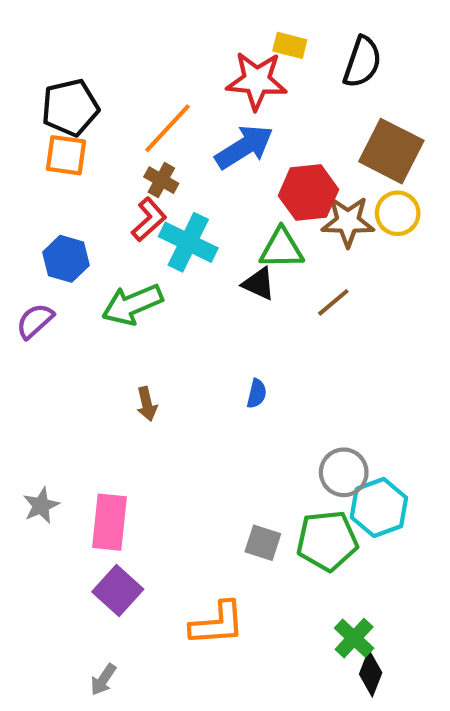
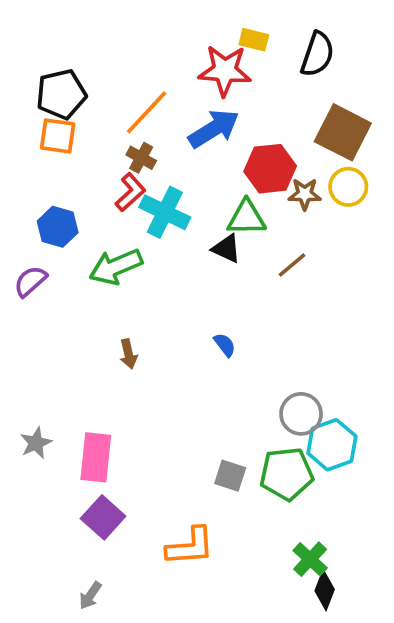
brown star: (348, 222) -> (305, 194), size x0.7
blue semicircle: (257, 394) -> (225, 345), turned -50

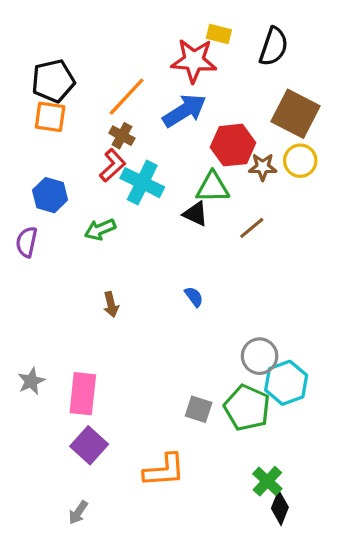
green arrow: (116, 267) -> (100, 229), size x0.7
purple semicircle: (30, 281) -> (27, 242), turned -36
green pentagon: (286, 474) -> (247, 408), turned 30

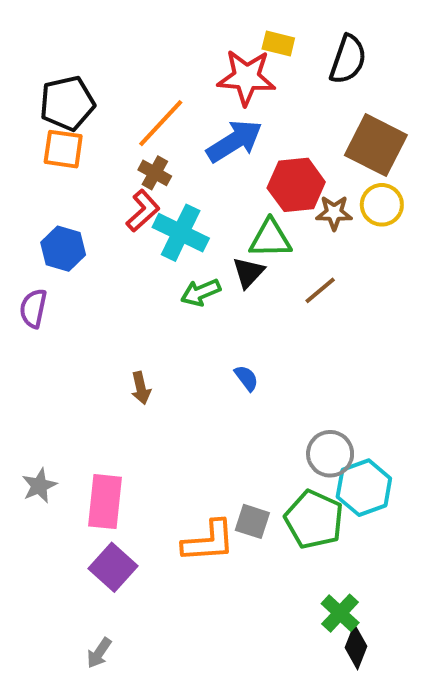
black triangle: (195, 214) -> (248, 273), turned 48
green arrow: (100, 229) -> (201, 292), moved
orange L-shape: (164, 470) -> (209, 541), moved

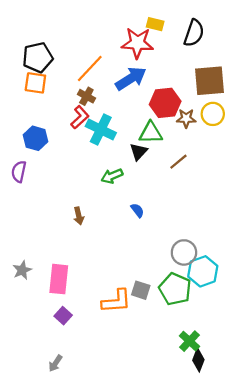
brown square: (376, 145) -> (209, 81), turned -32
green arrow: (201, 292) -> (112, 176), moved
purple square: (113, 567) -> (63, 316), size x0.7

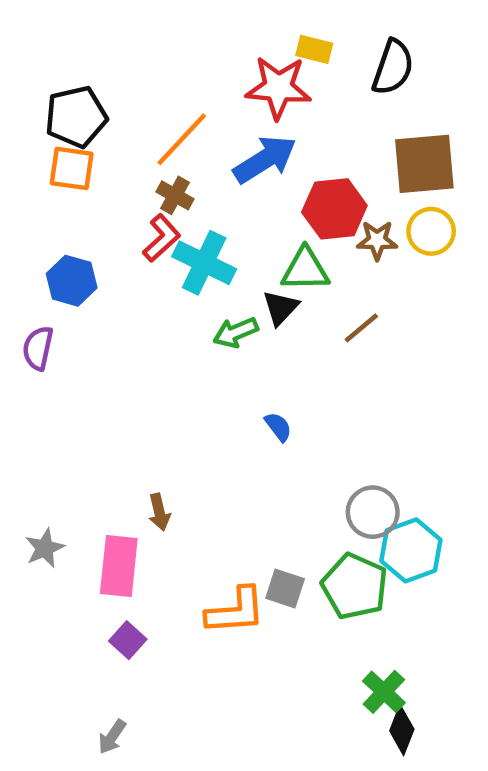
green arrow: (112, 176) -> (236, 332), moved
brown arrow: (79, 216) -> (159, 512), moved

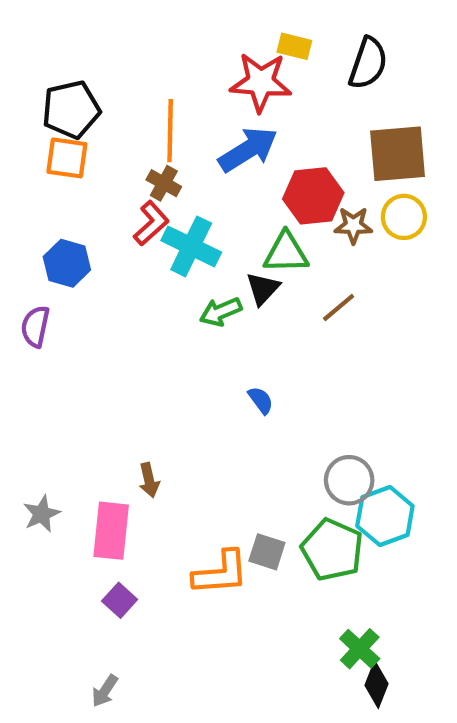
orange line: (182, 139) -> (170, 131), turned -42

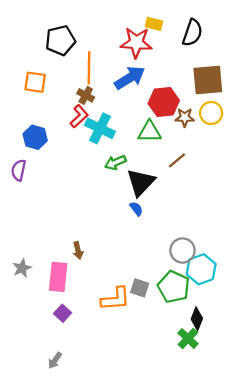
black pentagon: (71, 110) -> (60, 40), moved
black triangle: (263, 289) -> (141, 182), moved, size x1.6
black diamond: (376, 684) -> (197, 319), moved

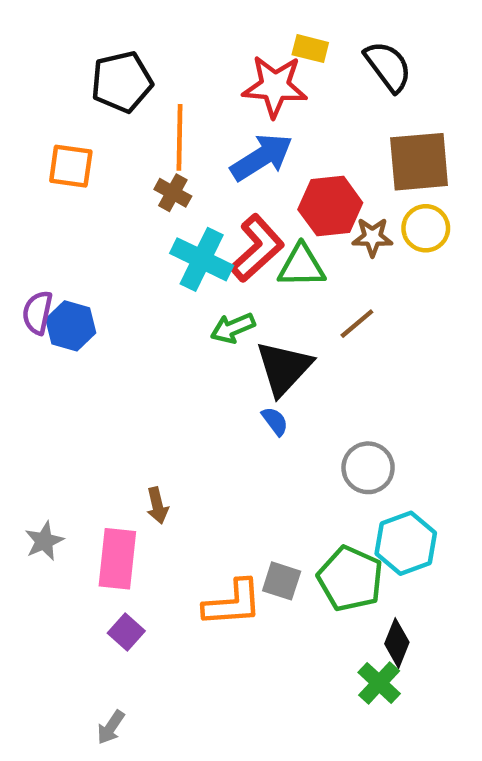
black semicircle: (192, 33) -> (388, 66), turned -56
red L-shape: (79, 116) -> (257, 248), moved, size x1.4
blue hexagon: (35, 137) -> (71, 326), moved
purple semicircle: (19, 170) -> (38, 313), moved
gray circle: (182, 250) -> (368, 468), moved

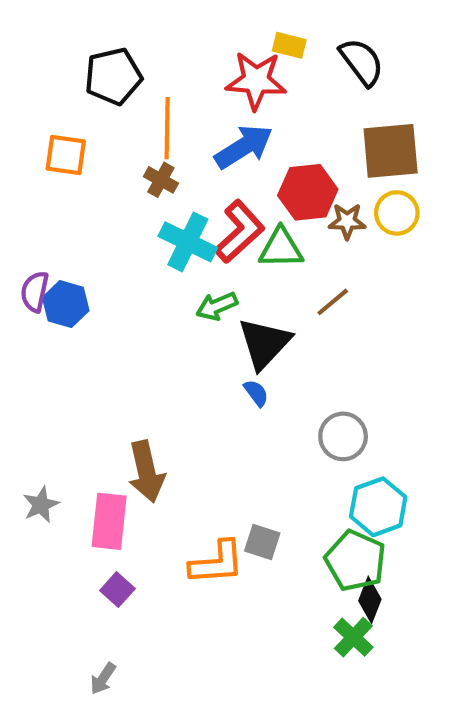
brown arrow: (157, 506) -> (146, 472), size x1.8
green pentagon: (350, 579) -> (355, 561), moved

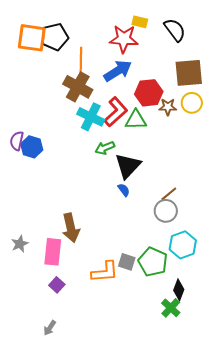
orange square: (66, 155) -> (32, 38), moved, size x1.4
brown cross: (161, 180) -> (78, 87), size x1.8
brown line: (333, 302) -> (169, 194), moved
green pentagon: (355, 561) -> (153, 262), moved

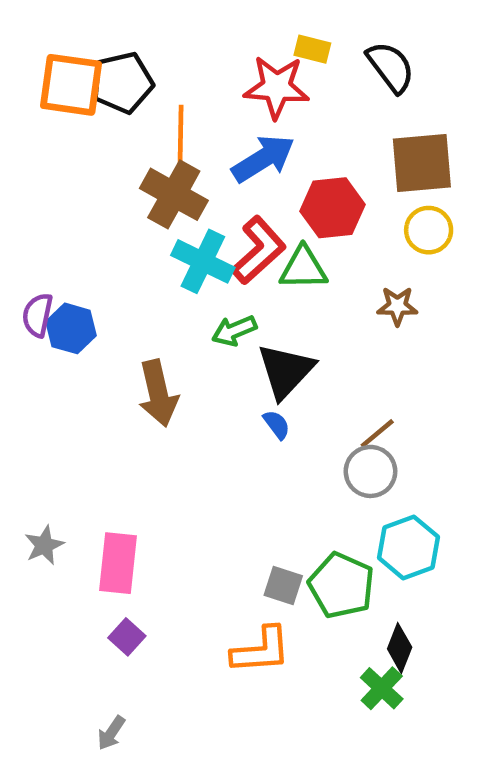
brown star: (168, 107) -> (397, 306), moved
brown arrow: (71, 228) -> (158, 393), moved
orange L-shape: (105, 272) -> (261, 650), moved

